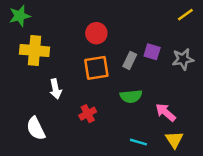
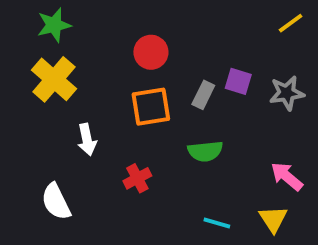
green star: (20, 16) -> (54, 25), moved
yellow cross: (35, 51) -> (54, 79), turned 36
pink arrow: (166, 112) -> (287, 176), moved

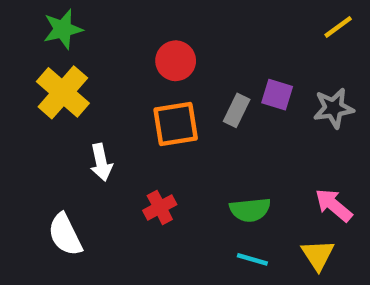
green semicircle: (205, 151) -> (250, 210), moved

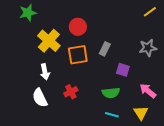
yellow cross: (63, 92) -> (49, 41), moved
purple square: (277, 95) -> (123, 70), moved
white semicircle: (65, 235) -> (40, 98), moved

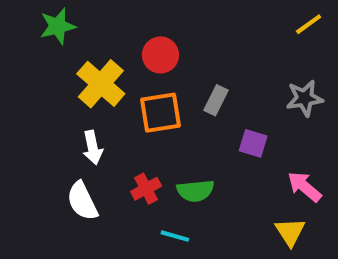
green semicircle: (111, 93) -> (195, 191), moved
cyan line: (112, 115) -> (175, 236), moved

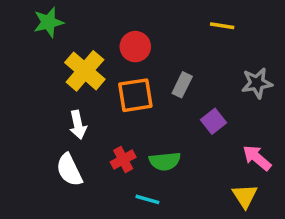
yellow line: (309, 24) -> (222, 26), moved, turned 45
purple square: (253, 143) -> (213, 121), turned 35

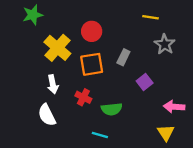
gray star: (257, 83) -> (165, 44), moved, turned -30
pink arrow: (257, 158) -> (174, 107), turned -36
red cross: (123, 160) -> (83, 97), moved, turned -35

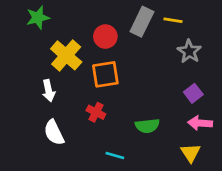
gray rectangle: (123, 57) -> (142, 22), moved, size x1.5
purple square: (145, 82) -> (193, 93), moved
white arrow: (53, 84) -> (49, 91), moved
green semicircle: (112, 109) -> (147, 126), moved

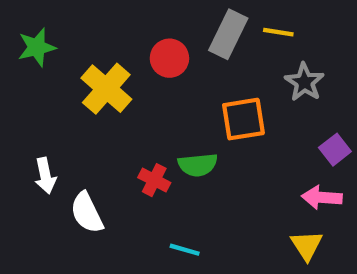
green star: (38, 18) -> (37, 47), moved
orange square: (105, 74) -> (243, 119), moved
white arrow: (49, 91) -> (45, 176), moved
purple square: (193, 93) -> (335, 150), moved
green semicircle: (147, 126) -> (198, 165), moved

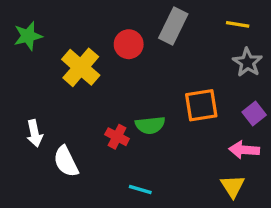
yellow line: (278, 32) -> (238, 24), moved
gray star: (304, 82) -> (248, 62), moved
orange square: (243, 119) -> (201, 105), moved

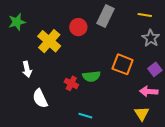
orange square: (201, 105) -> (123, 64), turned 30
white arrow: (35, 133) -> (27, 69), moved

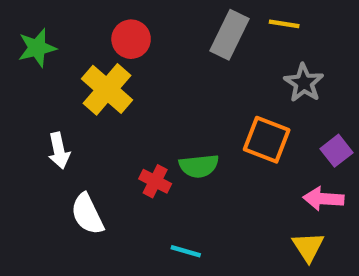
yellow line: (145, 15) -> (284, 24), moved
red circle: (78, 27) -> (131, 39), moved
gray star: (151, 38) -> (304, 83), moved

